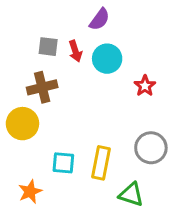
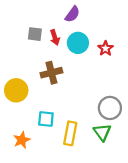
red star: (145, 86) -> (106, 48), moved
brown cross: (42, 87) -> (51, 73), moved
yellow rectangle: (101, 163) -> (70, 133), moved
green triangle: (131, 195) -> (102, 132), moved, turned 36

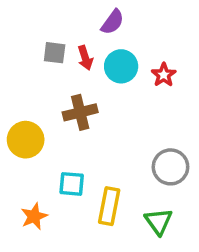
green triangle: (102, 132) -> (159, 221), moved

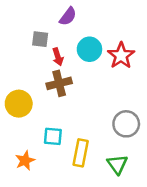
purple semicircle: (113, 22) -> (68, 16), moved
red arrow: (85, 58) -> (58, 57), moved
red star: (164, 75) -> (121, 56), size x1.5

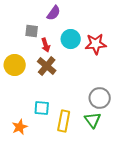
red star: (121, 56) -> (96, 44), turned 30
brown cross: (59, 83) -> (47, 66), turned -36
yellow circle: (19, 104) -> (15, 65), moved
green triangle: (117, 164) -> (93, 120), moved

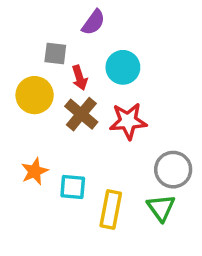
red star: (96, 44) -> (128, 121), moved
yellow circle: (15, 65) -> (35, 95), moved
orange star: (20, 127) -> (35, 171), moved

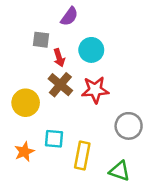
yellow circle: (35, 95) -> (26, 103), moved
orange star: (35, 171) -> (24, 152), moved
green triangle: (161, 208) -> (120, 171), moved, turned -35

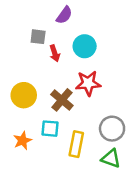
brown cross: (60, 85) -> (62, 100), moved
gray circle: (129, 126) -> (112, 129), moved

